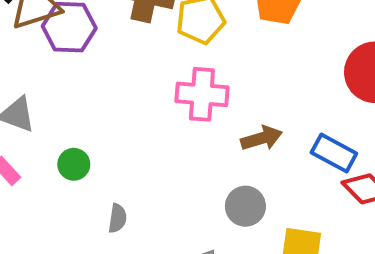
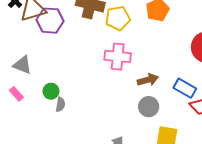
gray circle: (245, 206) -> (149, 107), moved
gray semicircle: (117, 218) -> (60, 105), moved

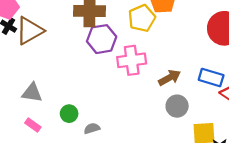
yellow pentagon: (118, 18) -> (142, 18), moved
purple hexagon: (50, 21) -> (102, 39), moved
gray semicircle: (60, 105) -> (92, 128), moved, turned -104

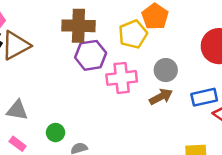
blue rectangle: (211, 78) -> (204, 97), turned -30
gray circle: (177, 106) -> (166, 70), moved

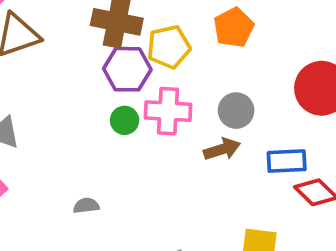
yellow pentagon: (133, 34) -> (169, 47), moved
green circle: (55, 133) -> (125, 120), moved

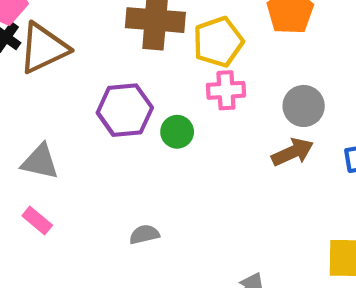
purple hexagon: (127, 69) -> (125, 110), moved
pink cross: (168, 111) -> (226, 90), moved, size x0.7

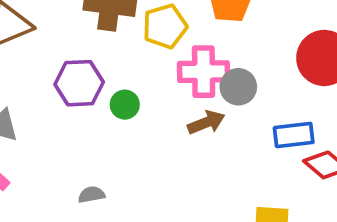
pink cross: (226, 90) -> (204, 72), moved, size x1.5
brown arrow: (293, 152) -> (206, 122), moved

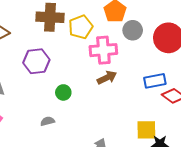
gray circle: (238, 87) -> (133, 30), moved
green circle: (125, 105) -> (63, 92), moved

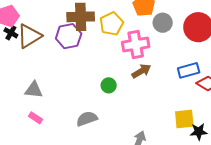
purple hexagon: (36, 61) -> (69, 36), moved
green circle: (63, 92) -> (109, 85), moved
gray semicircle: (47, 121) -> (87, 119), size x1.5

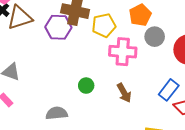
blue rectangle: (189, 70) -> (169, 90), turned -50
brown arrow: (141, 71) -> (124, 93), moved, turned 78

